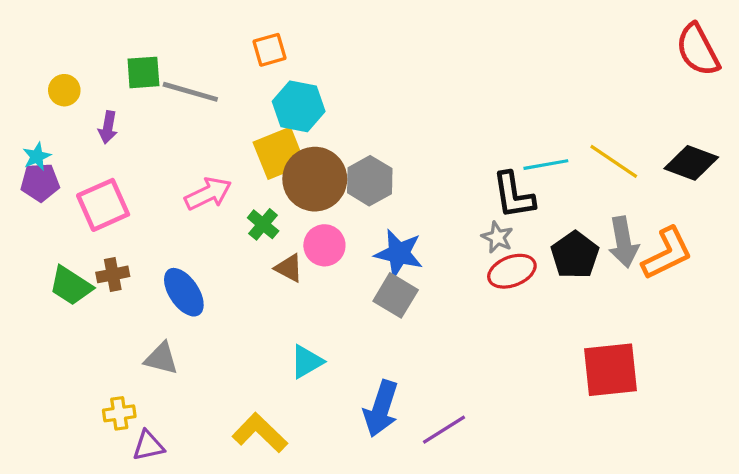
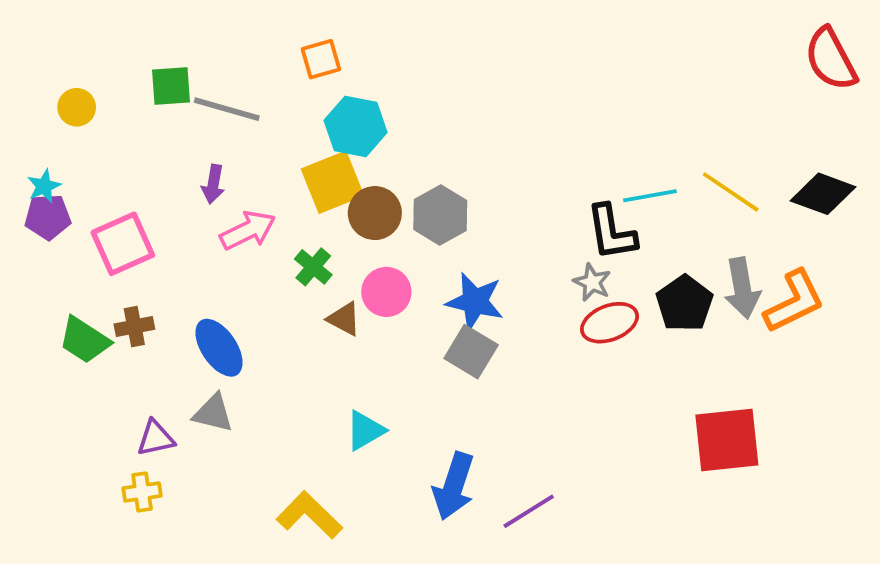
purple arrow: (108, 127) -> (213, 184), moved
brown circle: (315, 179) -> (375, 213), size x0.7
gray triangle: (161, 358) -> (213, 413), moved
purple triangle: (148, 446) -> (156, 438), moved

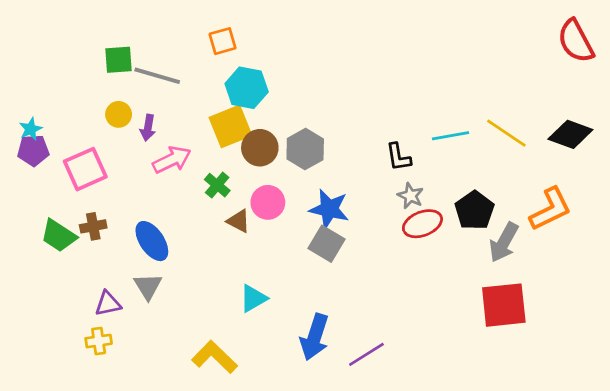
yellow circle: (77, 107) -> (119, 114), moved
black L-shape: (611, 232) -> (398, 157), moved, size x0.7
gray arrow: (742, 288) -> (504, 242), moved, turned 39
gray triangle: (213, 413) -> (148, 286), turned 44

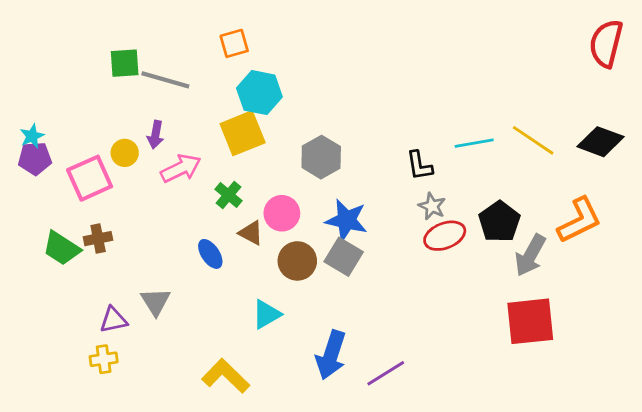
red semicircle: (576, 41) -> (606, 43), turned 42
yellow circle: (119, 114) -> (125, 153), moved
brown circle: (260, 148) -> (297, 261), moved
blue ellipse: (152, 241) -> (210, 254), moved, size x0.7

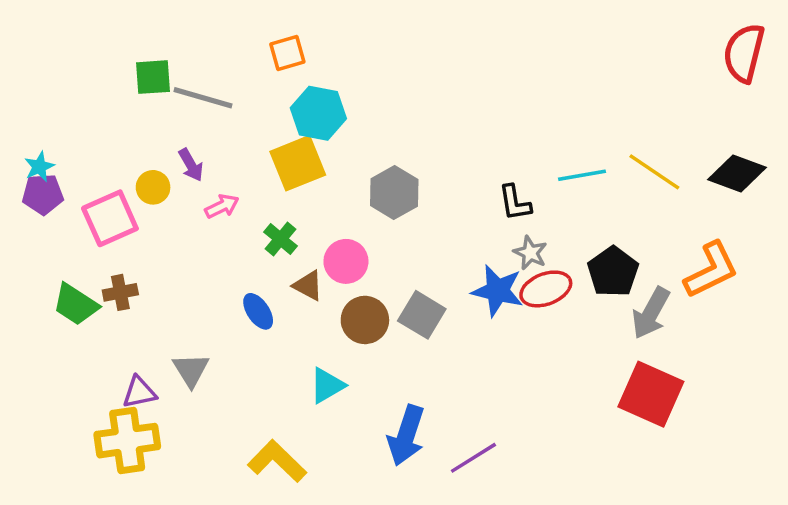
purple arrow: (156, 135) -> (191, 165), turned -40
pink arrow: (181, 168) -> (222, 206), size x0.7
blue star: (346, 220) -> (498, 291), moved
red square: (530, 321) -> (651, 394), turned 30
yellow cross: (104, 359) -> (127, 441), size x1.8

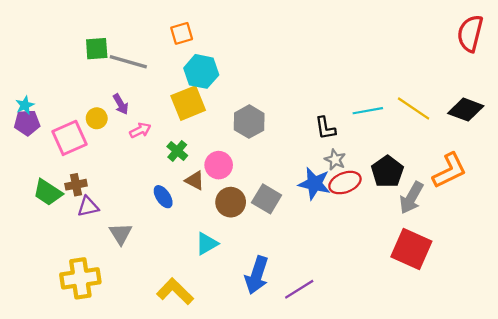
purple triangle: (139, 392) -> (88, 206), moved

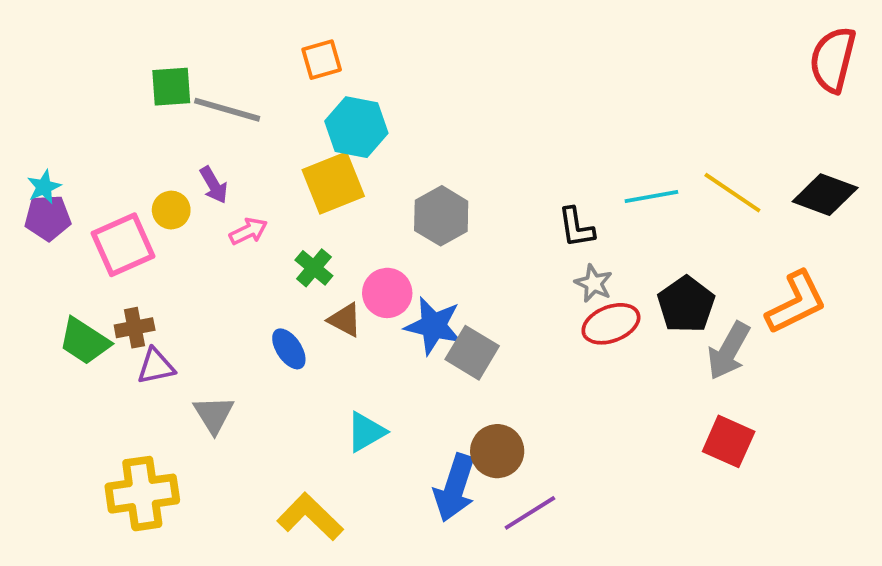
blue star: (314, 184) -> (434, 326), moved
brown circle: (231, 202) -> (497, 451), moved
red square: (411, 249) -> (729, 441), size x0.7

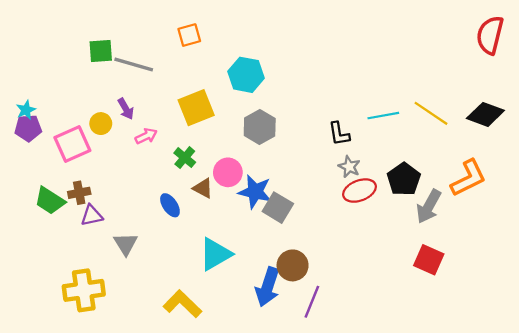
cyan hexagon: (356, 127) -> (246, 75), moved
cyan triangle: (366, 432) -> (215, 254), size x1.4
purple line: (530, 513) -> (312, 302), turned -36

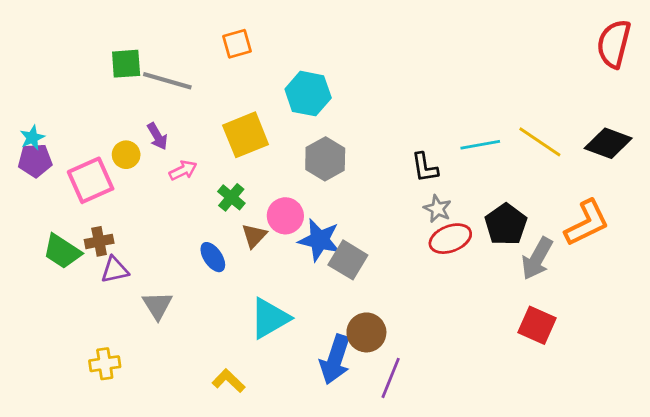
brown triangle: (203, 188) -> (254, 236), turned 45
yellow cross: (84, 290) -> (105, 364), size x0.6
yellow L-shape: (182, 304) -> (228, 381), size x0.7

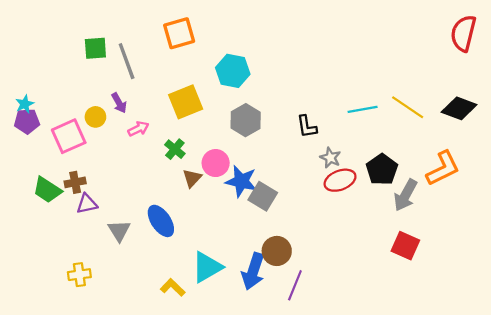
orange square: (237, 44) -> (179, 33), size x1.4
gray line: (167, 81) -> (127, 61), turned 54
black L-shape: (425, 167) -> (307, 127), moved
blue ellipse: (213, 257) -> (161, 221), moved, size x1.4
cyan triangle: (270, 318) -> (207, 267), moved

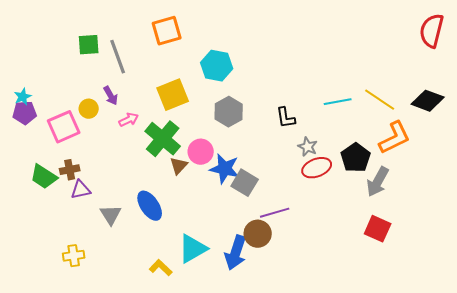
green cross: (175, 149) -> (163, 139), size x1.8
orange L-shape: (443, 168) -> (395, 138), moved
purple line: (295, 285) -> (275, 213), moved, turned 52

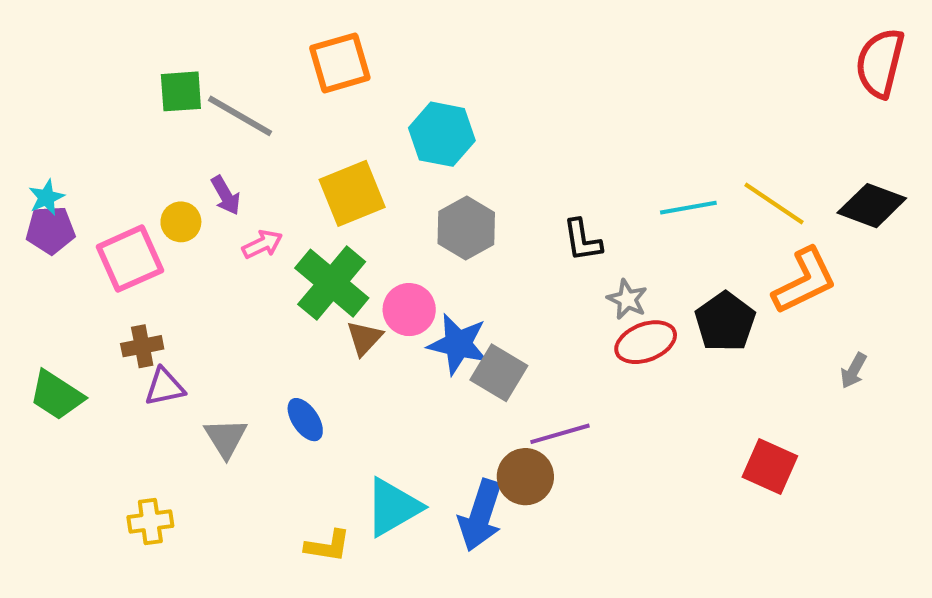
gray line: (118, 57) -> (240, 116), turned -40
green trapezoid: (44, 177) -> (57, 395), moved
gray arrow: (378, 182) -> (854, 371), moved, size x0.6
blue ellipse: (150, 206) -> (305, 420), size x0.7
yellow L-shape: (161, 268) -> (328, 546), turned 145

